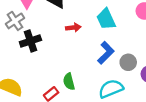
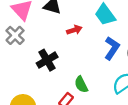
black cross: (30, 41) -> (47, 60), moved

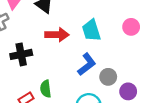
red arrow: (74, 30) -> (57, 35), size x1.5

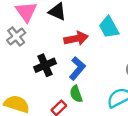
blue L-shape: (87, 64) -> (77, 68), moved

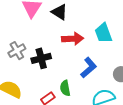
gray cross: (16, 37) -> (17, 51), moved
blue L-shape: (77, 68) -> (89, 68), moved

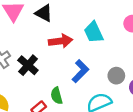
black cross: (41, 58) -> (28, 65), turned -30

